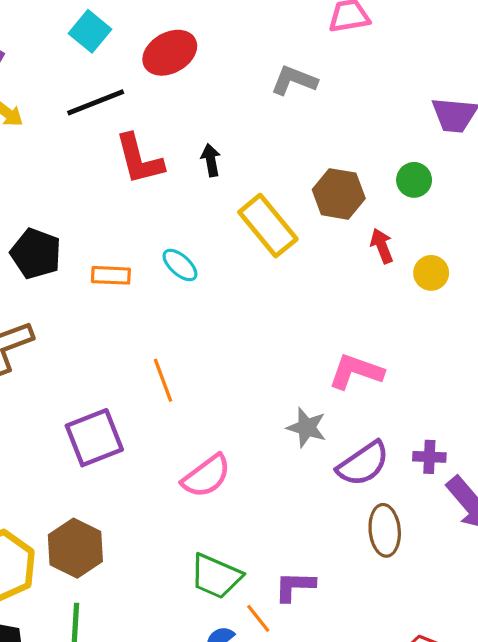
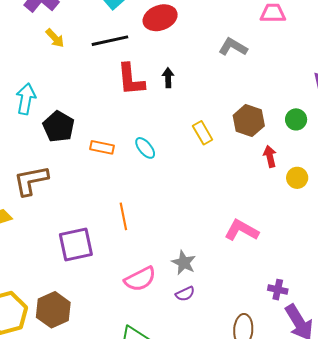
black arrow: (211, 160) -> (168, 78), moved
yellow rectangle: (268, 226) -> (203, 133), size x0.6
gray star: (307, 427) -> (184, 263), moved
purple semicircle: (363, 464) -> (185, 294), moved, size x0.6

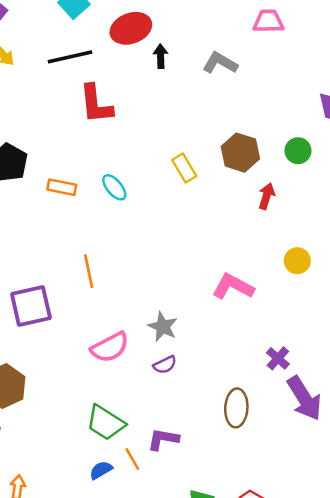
black arrow: (168, 78) -> (161, 56), moved
red arrow: (270, 156) -> (267, 196), turned 30
yellow circle: (297, 178) -> (297, 261), moved
purple cross: (278, 290) -> (278, 358), turned 30

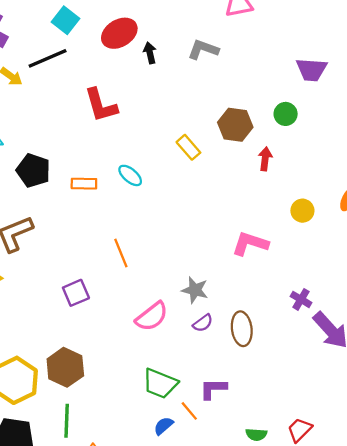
black line: (70, 57) -> (48, 58), moved
purple square: (31, 306) -> (76, 293), size x0.7
brown ellipse: (236, 408) -> (242, 329), moved

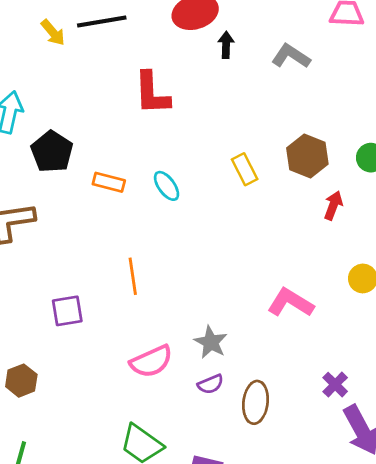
brown hexagon: (65, 367) -> (21, 381), moved, size x0.7

